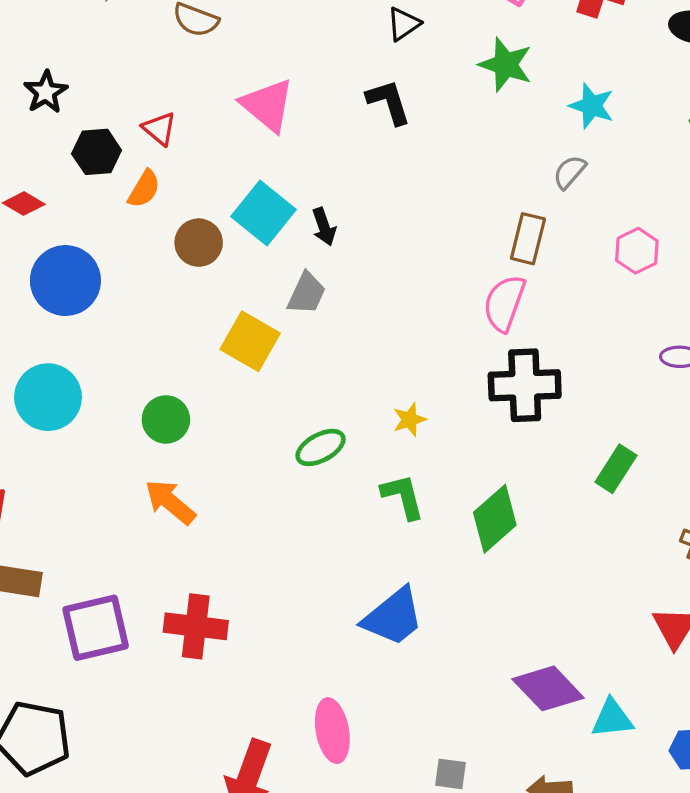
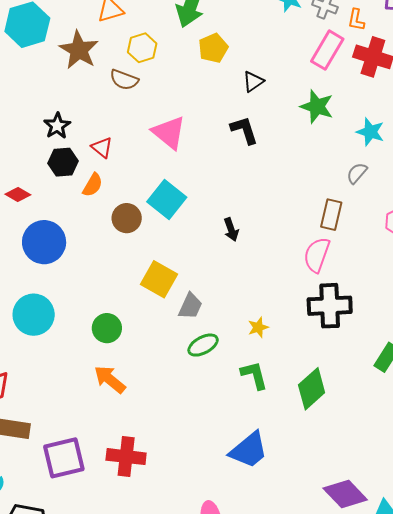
black star: (46, 92) -> (57, 126), moved
black arrow: (324, 227) -> (231, 230), moved
gray trapezoid: (307, 293) -> (190, 306), moved

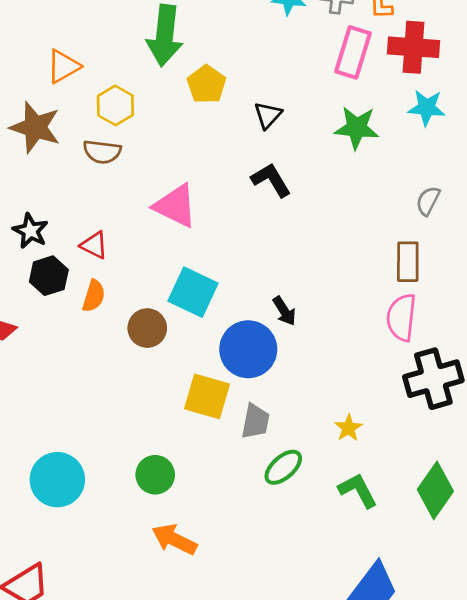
cyan star: (370, 132) -> (427, 108), moved
blue circle: (44, 242) -> (248, 349), moved

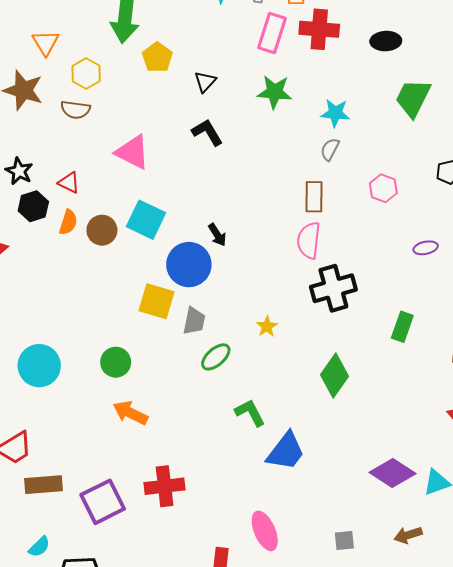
orange triangle: (63, 66) -> (46, 43), turned -32
cyan star: (427, 108) -> (335, 113), moved
brown circle: (147, 328) -> (102, 230), moved
green L-shape: (358, 490) -> (250, 413), moved

